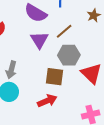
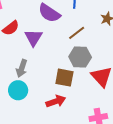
purple triangle: (39, 40) -> (34, 38), moved

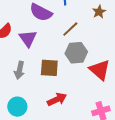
brown square: (64, 78) -> (49, 68), moved
cyan circle: (18, 90) -> (17, 107), moved

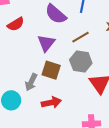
purple triangle: (28, 38) -> (46, 43), moved
gray arrow: (19, 70) -> (31, 82), moved

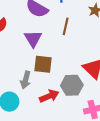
brown line: (81, 37) -> (66, 26), turned -36
gray hexagon: (81, 61) -> (72, 85), moved

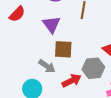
gray arrow: (26, 80) -> (47, 66), turned -66

